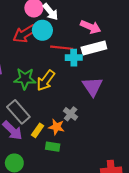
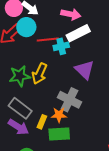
gray cross: (71, 114) -> (69, 100), size x1.6
green rectangle: (53, 147) -> (59, 134), size x1.5

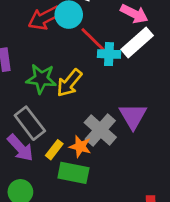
white rectangle: (78, 33) -> (137, 43), turned -30
red line: (48, 40) -> (93, 40), turned 35
purple triangle: (85, 70) -> (133, 116), moved

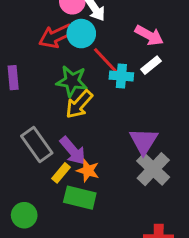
white rectangle: (137, 43) -> (151, 65), size x0.6
green star: (41, 79) -> (72, 81), moved
gray cross: (100, 130) -> (153, 169), moved
purple arrow: (20, 148) -> (73, 151), moved

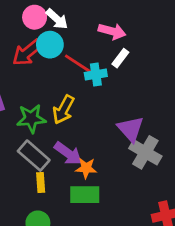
green star: (72, 81) -> (31, 118), moved
yellow rectangle: (61, 173) -> (41, 183), moved, turned -30

